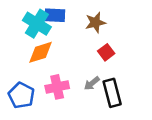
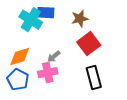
orange diamond: (40, 52) -> (20, 57), moved
red square: (106, 52) -> (89, 44), size x1.6
gray arrow: (92, 83) -> (54, 57), moved

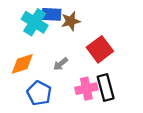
brown star: (80, 19) -> (71, 21), moved
pink cross: (48, 73) -> (86, 89), moved
blue pentagon: (18, 80) -> (39, 93), moved

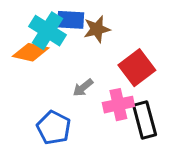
orange diamond: (22, 64) -> (31, 52), moved, turned 30
pink cross: (86, 89) -> (118, 105), moved

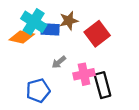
blue rectangle: (71, 20) -> (50, 29), moved
red square: (137, 68) -> (97, 34), moved
blue pentagon: (54, 128) -> (38, 91), turned 30

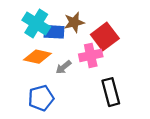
orange diamond: (22, 37) -> (37, 57), moved
pink cross: (84, 74) -> (91, 55), moved

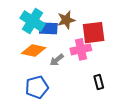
red square: (105, 37) -> (94, 33), turned 30
black rectangle: (111, 92) -> (99, 82), size x0.6

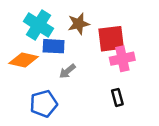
blue rectangle: (48, 28) -> (54, 46), moved
pink cross: (81, 49) -> (122, 59), moved
orange diamond: (34, 50) -> (24, 60), moved

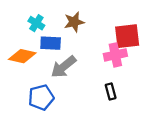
cyan cross: (39, 25) -> (36, 23), size x0.6
red square: (111, 39) -> (127, 36), moved
gray arrow: (67, 71) -> (64, 67), size x1.6

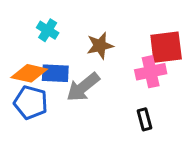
brown star: (74, 22) -> (100, 46), moved
blue rectangle: (51, 43) -> (55, 73), moved
blue pentagon: (41, 97) -> (31, 102), moved, turned 30

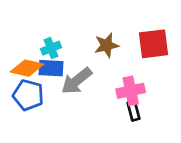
cyan cross: (48, 30) -> (51, 48), moved, turned 36
brown star: (100, 46) -> (107, 45), moved
pink cross: (151, 72) -> (131, 91), moved

